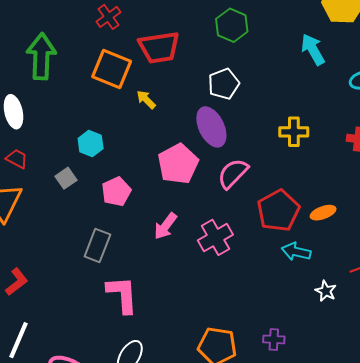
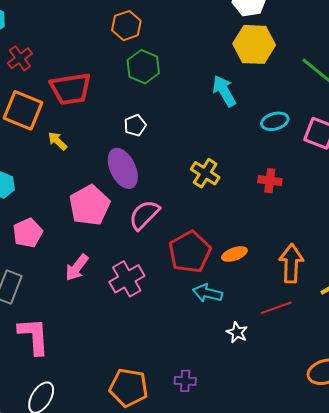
white pentagon: (224, 84) -> (135, 125), size x0.7
yellow cross: (294, 132) -> (205, 173), turned 32

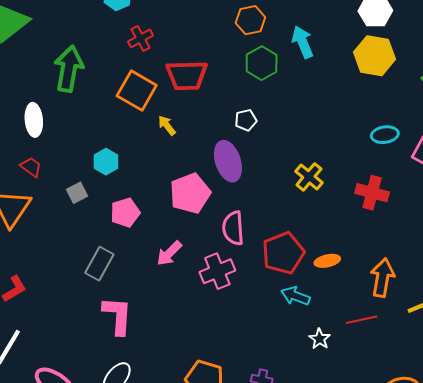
cyan arrow: (224, 91) -> (303, 42), moved
red cross: (270, 181) -> (372, 193), size x1.4
pink semicircle: (144, 215) -> (233, 228), moved, turned -56

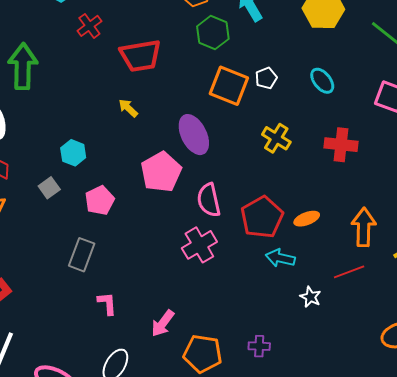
orange square: (137, 91) -> (229, 86), moved
white pentagon: (246, 120) -> (266, 78), moved
cyan ellipse: (385, 135) -> (322, 81), moved, turned 68
pink arrow: (169, 253) -> (163, 323), moved
pink L-shape: (117, 316) -> (107, 303), size x0.6

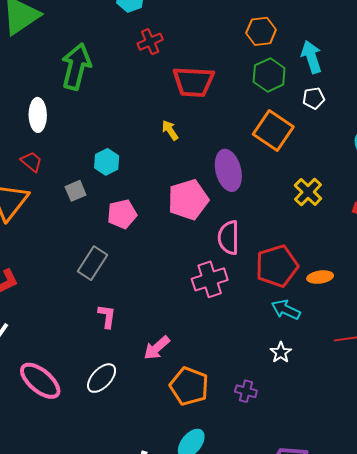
white pentagon: (266, 78) -> (314, 98), moved
white star: (310, 297) -> (281, 352), moved

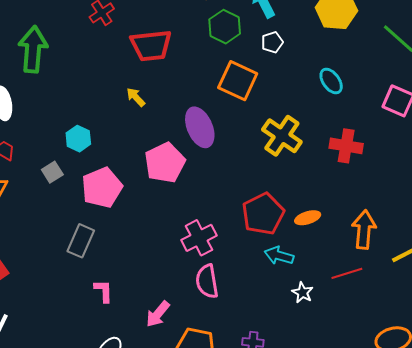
yellow cross: (308, 192) -> (282, 136), size x1.4
pink pentagon: (122, 214) -> (102, 188), size x1.4
pink semicircle: (229, 238) -> (207, 281), moved
white star: (281, 352) -> (302, 293), moved

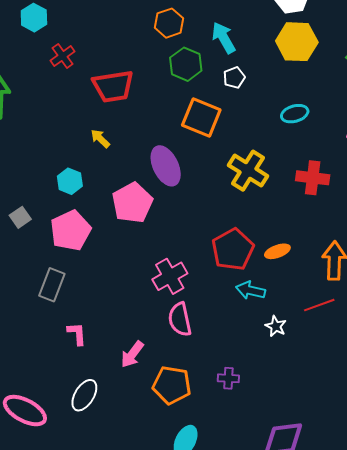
cyan ellipse: (331, 81) -> (295, 114), turned -68
cyan hexagon: (78, 139) -> (70, 181), moved

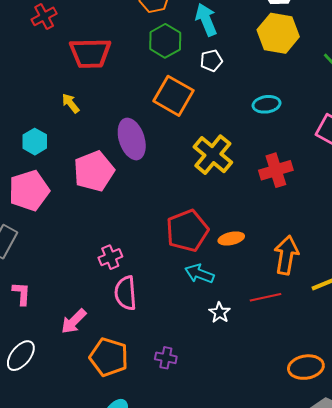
red cross: (313, 178) -> (276, 170), turned -32
pink cross: (170, 276) -> (110, 257), moved, size x0.7

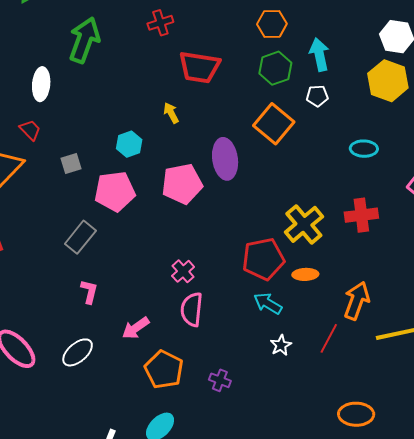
yellow cross: (213, 155) -> (304, 224), moved
pink cross: (110, 257) -> (183, 271), turned -30
red line: (266, 297) -> (329, 338), turned -60

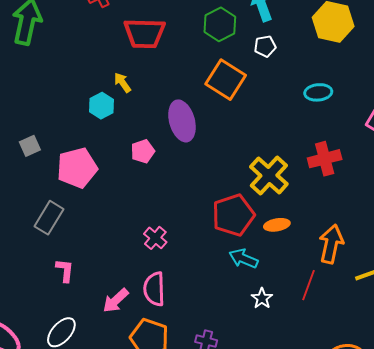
cyan hexagon: (129, 144) -> (102, 106), moved
pink pentagon: (182, 184) -> (143, 151), size x0.6
pink semicircle: (192, 309) -> (154, 289), moved

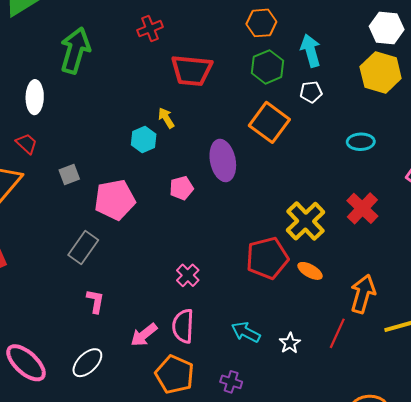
red cross: (325, 159) -> (362, 208), turned -36
orange ellipse: (277, 225) -> (310, 271), turned 35
cyan arrow: (244, 259) -> (246, 332), moved

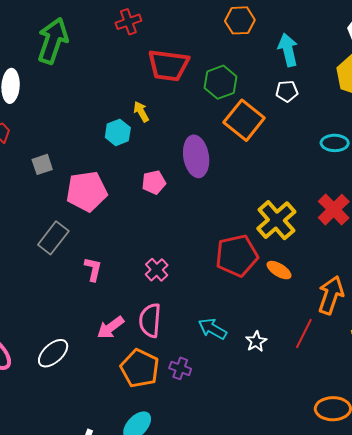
green hexagon: (268, 67) -> (220, 82), moved
pink L-shape: (95, 301) -> (93, 269), moved
purple cross: (231, 382) -> (180, 368), moved

